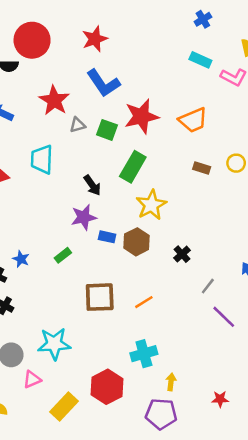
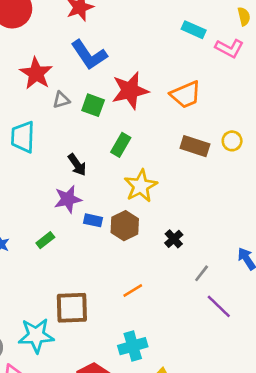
green rectangle: (133, 167) -> (121, 145), size x0.7
brown rectangle: (202, 168) -> (195, 146), size x1.5
brown square: (100, 297) -> (72, 308), moved

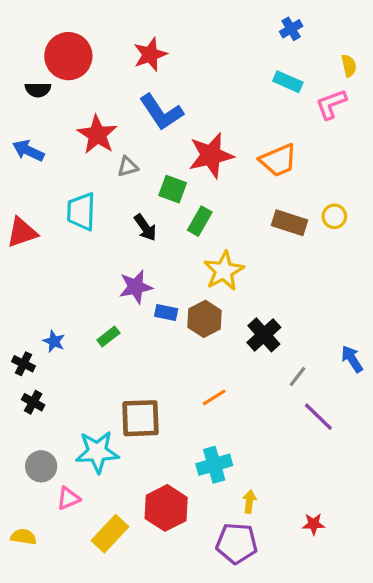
pink L-shape: (229, 48) -> (331, 104), turned 132
green square: (93, 105) -> (173, 189), moved
black arrow: (77, 165) -> (145, 228), moved
black cross: (174, 239) -> (264, 335), size x1.5

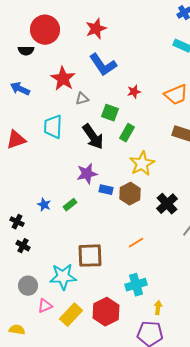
red star: (211, 155) -> (134, 92), size x0.5
black arrow: (145, 228) -> (93, 137), size x1.5
blue star: (54, 341) -> (44, 205), moved
yellow rectangle: (110, 534) -> (71, 315), moved

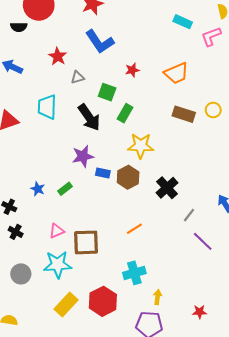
red star: (63, 79) -> (58, 56), size x0.7
yellow star: (142, 164) -> (141, 146), turned 30
pink triangle: (45, 306) -> (57, 231), moved

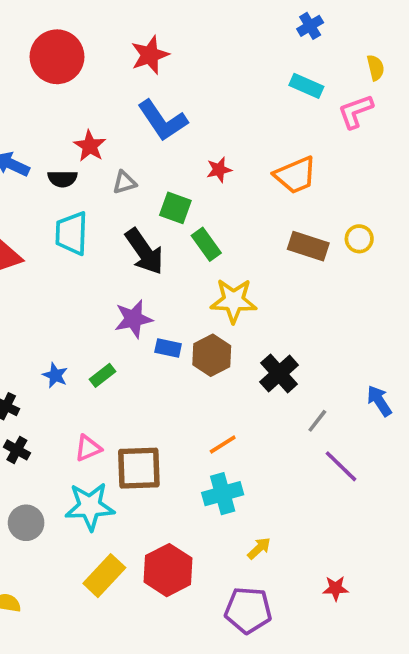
black semicircle: (19, 27) -> (62, 179), moved
green rectangle: (125, 113) -> (206, 244), turned -66
cyan cross: (134, 273) -> (223, 494), moved
yellow arrow: (157, 297) -> (259, 548), moved, turned 40

